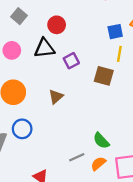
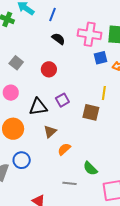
blue square: (115, 32) -> (100, 58), moved
black triangle: (44, 48) -> (38, 107), moved
gray line: (77, 157) -> (70, 183), turned 32
orange semicircle: (98, 164) -> (64, 149), moved

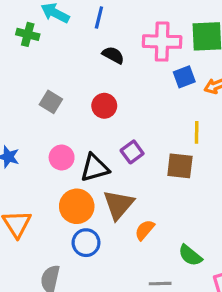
pink circle: (11, 93) -> (62, 157), moved
orange circle: (13, 129) -> (77, 206), moved
brown triangle: (50, 131) -> (118, 205), size x1.5
blue circle: (22, 160) -> (86, 243), moved

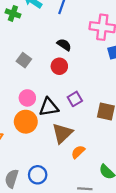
black semicircle: (113, 55) -> (64, 45), moved
orange circle: (77, 206) -> (26, 122), moved
blue circle: (86, 243) -> (38, 175), moved

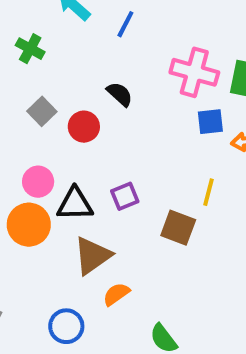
green cross: (13, 13) -> (30, 49), moved
red circle: (59, 66) -> (84, 127), moved
blue circle: (38, 175) -> (66, 326), moved

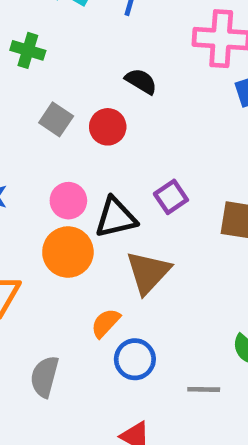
orange semicircle: (116, 294) -> (106, 323), moved

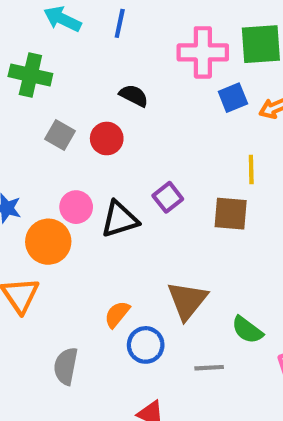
green cross: (28, 50) -> (30, 75), size x1.4
orange circle: (68, 252) -> (48, 242), moved
brown triangle: (148, 272) -> (187, 300), moved

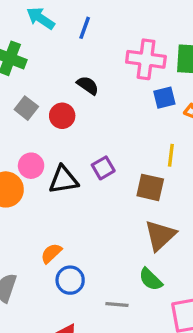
brown triangle: (187, 300) -> (160, 235), moved

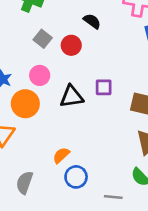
pink circle: (31, 166) -> (40, 75), moved
purple square: (103, 168) -> (104, 87), turned 30

